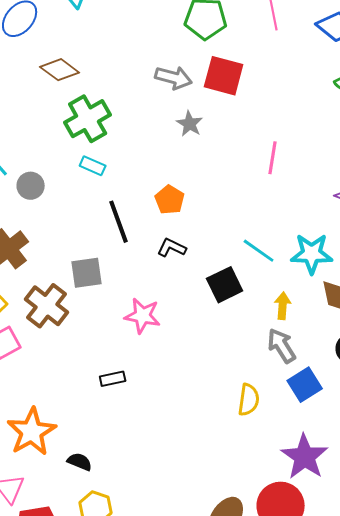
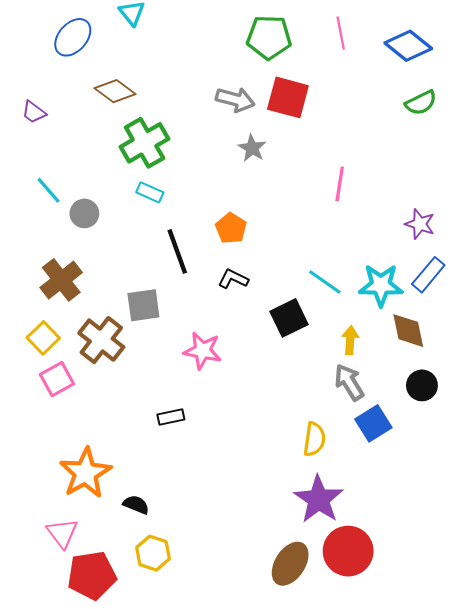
purple star: (305, 457) -> (319, 499), moved

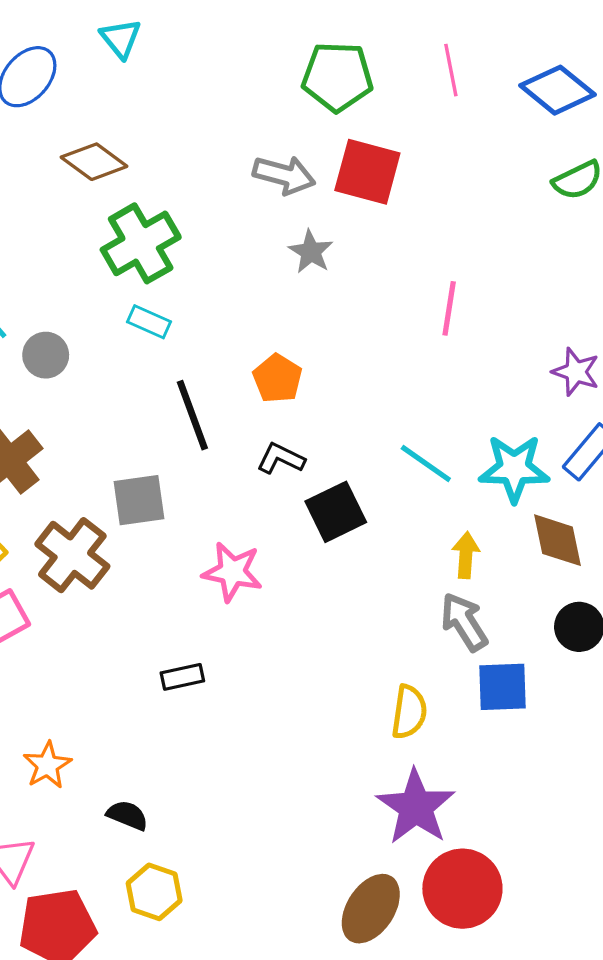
black square: (289, 318) -> (336, 512), moved
blue square: (373, 423) -> (502, 687), turned 30
orange star: (85, 473) -> (47, 765), size x0.6

